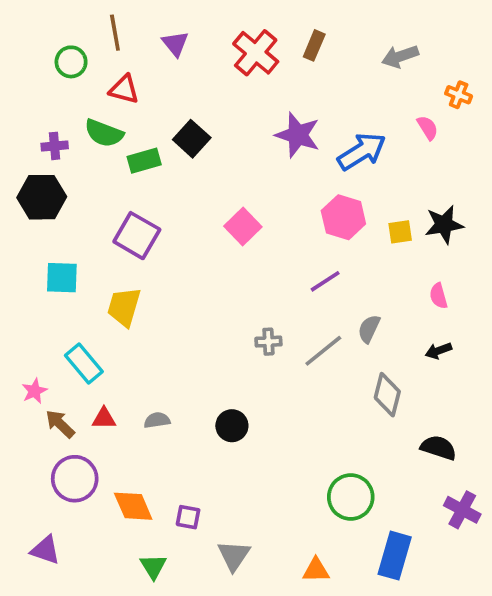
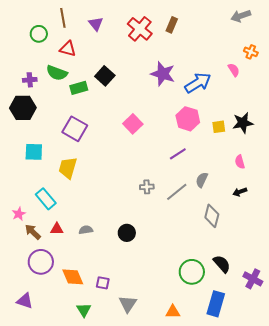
gray arrow: (400, 56) -> (241, 16), moved
black semicircle: (438, 448) -> (222, 264), moved, turned 30

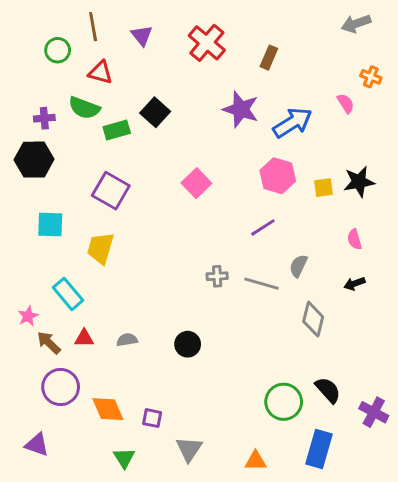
brown rectangle: (172, 25) -> (269, 58), moved
gray line: (177, 192) -> (261, 284), turned 55

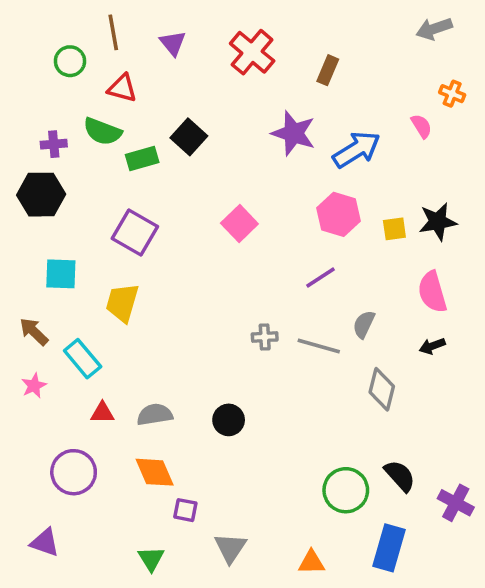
pink semicircle: (355, 239) -> (432, 292), size x1.6
gray semicircle: (127, 340) -> (155, 415), size x1.4
brown arrow: (49, 343) -> (34, 332), moved
orange diamond: (108, 409) -> (155, 472), moved

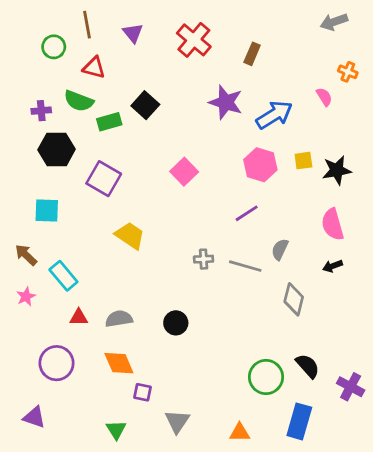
black hexagon: (41, 195) -> (57, 149), moved
yellow square: (394, 229) -> (303, 161), moved
yellow trapezoid: (122, 303) -> (130, 236), moved, turned 108

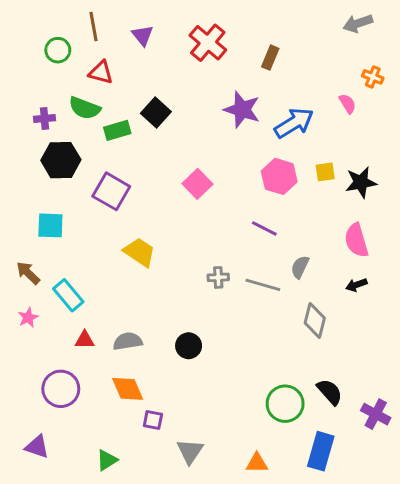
purple line: (247, 213) -> (264, 228), turned 60
green triangle: (116, 430) -> (107, 460), moved, turned 30

